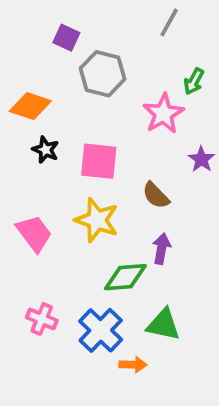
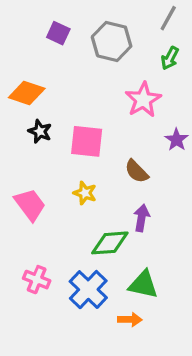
gray line: (169, 22) -> (168, 18), moved
gray hexagon: (103, 74) -> (112, 41), moved
green arrow: (194, 81) -> (170, 58), moved
yellow star: (97, 220) -> (85, 193), size x0.6
orange arrow: (133, 365) -> (130, 320), moved

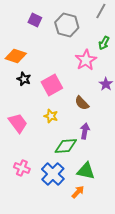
green arrow: (170, 58) -> (104, 43), moved
pink square: (87, 141) -> (52, 85), turned -35
orange arrow: (130, 320) -> (78, 192), turned -48

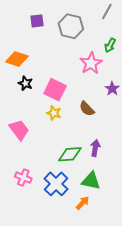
purple square: (35, 20) -> (37, 21), turned -32
pink square: (52, 85) -> (55, 90), turned -35
yellow star: (51, 116) -> (54, 113), moved
purple arrow: (85, 131) -> (95, 148), moved

